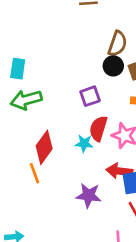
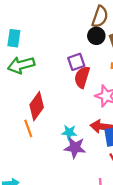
red semicircle: (98, 129) -> (82, 77), moved
cyan star: (84, 143) -> (69, 132), moved

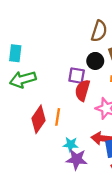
black circle: (96, 36) -> (95, 61), moved
purple square: (76, 62) -> (77, 76), turned 30
orange line: (28, 128) -> (58, 117), moved, turned 30

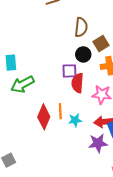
cyan star: (71, 144) -> (75, 120), moved
purple star: (77, 159) -> (98, 143), moved

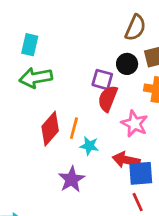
purple star: (98, 143) -> (72, 179), moved, turned 30

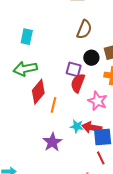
brown semicircle: (135, 28) -> (84, 29), moved
cyan rectangle: (30, 45) -> (27, 37), moved
red diamond: (50, 129) -> (38, 92), moved
cyan star: (89, 146) -> (77, 126), moved

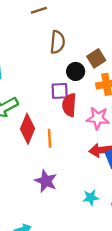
cyan star: (77, 126) -> (91, 198), moved
purple star: (52, 142) -> (46, 181), moved

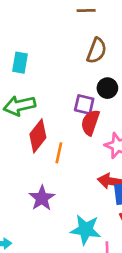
cyan star: (91, 198) -> (86, 230), size x1.6

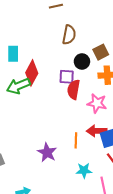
red diamond: (38, 136) -> (32, 73), moved
orange line: (59, 153) -> (76, 140), moved
cyan star: (86, 230) -> (84, 170), size x0.7

